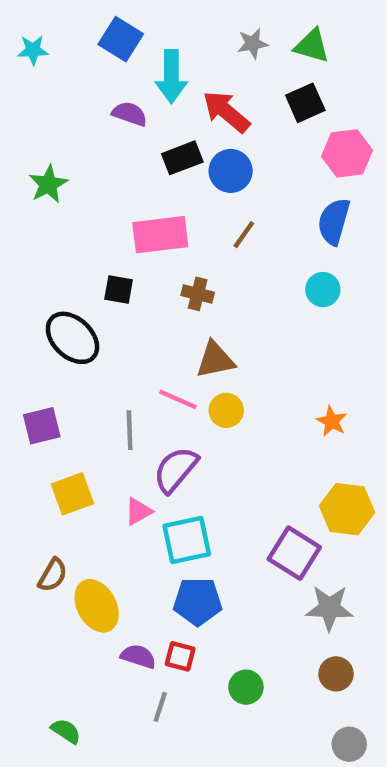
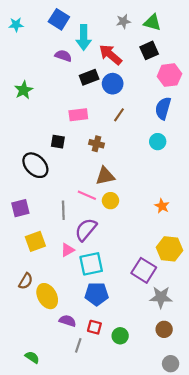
pink rectangle: (160, 235) -> (78, 115), size x0.7
red square: (180, 656) -> (94, 327), moved

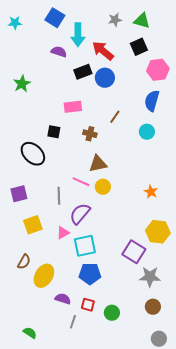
brown line: (119, 115) -> (115, 117), moved
yellow ellipse: (47, 296) -> (44, 276), turned 60

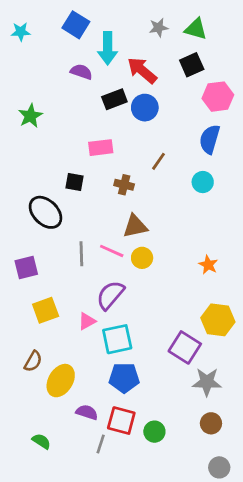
gray line: (59, 196) -> (81, 254), moved
red square: (88, 305) -> (121, 421), size x1.5
green semicircle: (30, 333) -> (41, 441), moved

